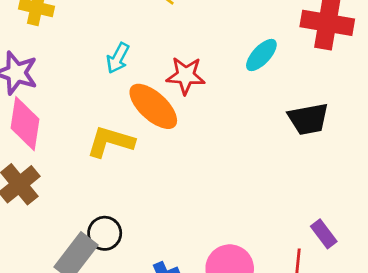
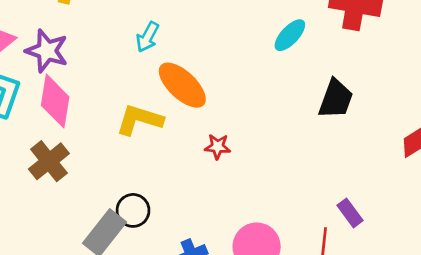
red star: (186, 76) -> (218, 147), moved, size x0.7
black trapezoid: (308, 119) -> (336, 99), turned -60

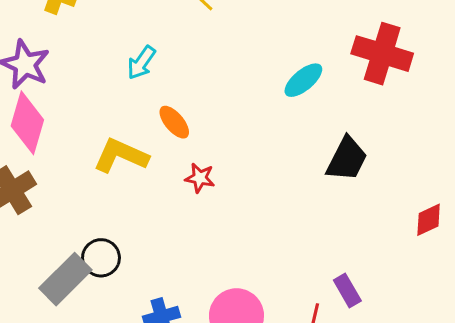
orange ellipse: (182, 85) -> (174, 122), size x0.6
red star: (218, 147) -> (200, 178), moved

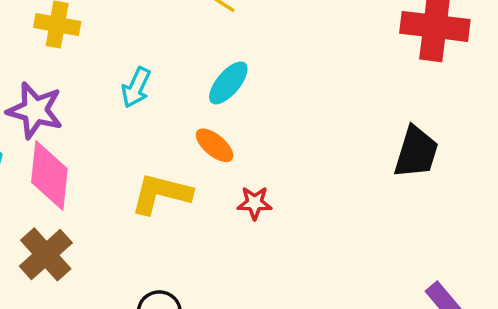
cyan arrow: (141, 63) -> (136, 88), moved
cyan ellipse: (303, 80) -> (228, 83), moved

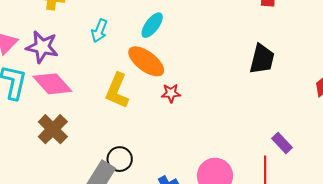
orange ellipse: (215, 145) -> (146, 61), size x1.6
pink diamond: (49, 175) -> (52, 84), turned -45
yellow L-shape: (161, 194) -> (117, 91), turned -78

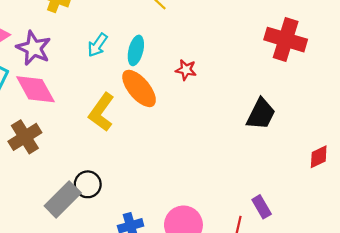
cyan ellipse: (152, 25) -> (136, 50), moved, turned -36
red star: (171, 93) -> (186, 70), moved

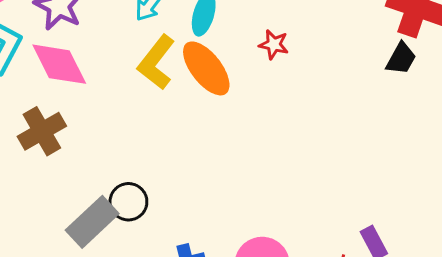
yellow L-shape: (101, 112) -> (156, 62), moved
black trapezoid: (261, 114) -> (401, 59), moved, size x0.7

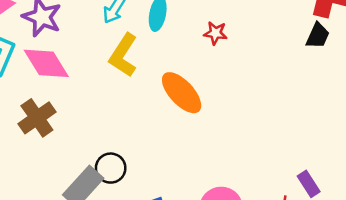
orange ellipse: (206, 68) -> (182, 93), moved

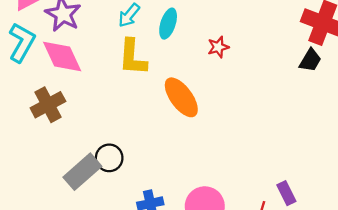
red star: (215, 33) -> (218, 47), turned -30
yellow L-shape: (123, 55) -> (133, 57), turned -36

